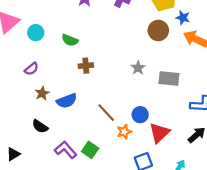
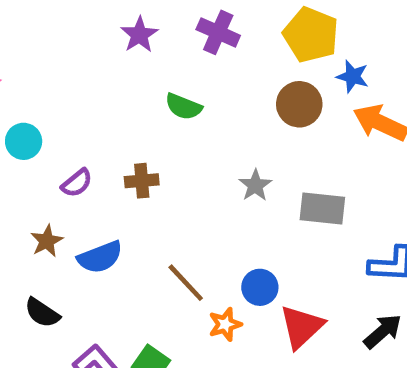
cyan circle: (36, 33) -> (24, 141), moved
green semicircle: (70, 40) -> (183, 107), moved
purple semicircle: (31, 69) -> (77, 183), moved

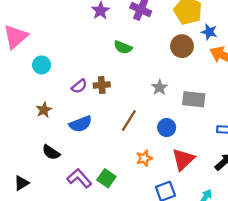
purple semicircle: (77, 183) -> (79, 86), moved
brown star: (47, 241) -> (44, 110), moved
brown line: (186, 283) -> (129, 120), moved, turned 75
blue circle: (260, 287) -> (167, 128), moved

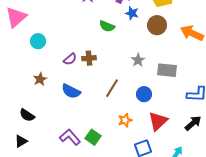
blue star: (209, 32) -> (132, 13), moved
blue semicircle: (80, 124) -> (71, 91), turned 48
black semicircle: (51, 152) -> (27, 115), moved

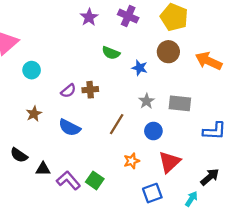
blue star: (132, 13) -> (140, 68), moved
gray star: (138, 60) -> (147, 101), moved
black arrow: (193, 123) -> (210, 177), moved
black triangle: (21, 141) -> (43, 169), moved, turned 32

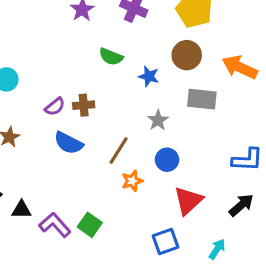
gray rectangle: (180, 103) -> (202, 99), moved
blue semicircle: (70, 128) -> (69, 143), moved
orange star: (132, 161) -> (132, 181), moved
black arrow: (210, 177) -> (241, 205), moved

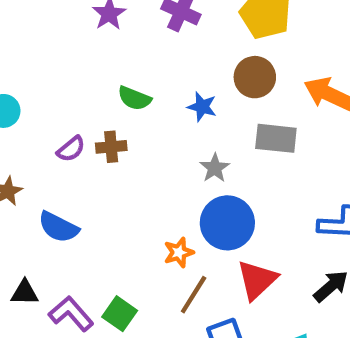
green semicircle: (111, 57) -> (134, 98), moved
blue semicircle: (69, 143) -> (58, 227), moved
brown line: (119, 151) -> (194, 295), moved
blue circle: (167, 160) -> (227, 223), size x1.6

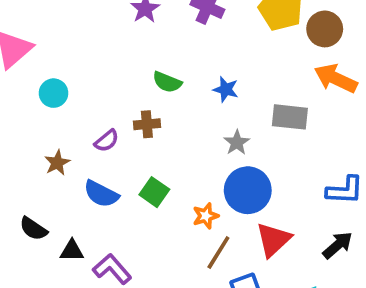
brown circle: (255, 77) -> (325, 29), moved
purple semicircle: (71, 149) -> (107, 141), moved
green square: (120, 314) -> (154, 192), moved

